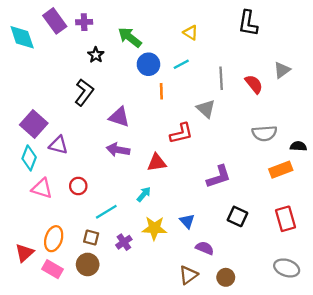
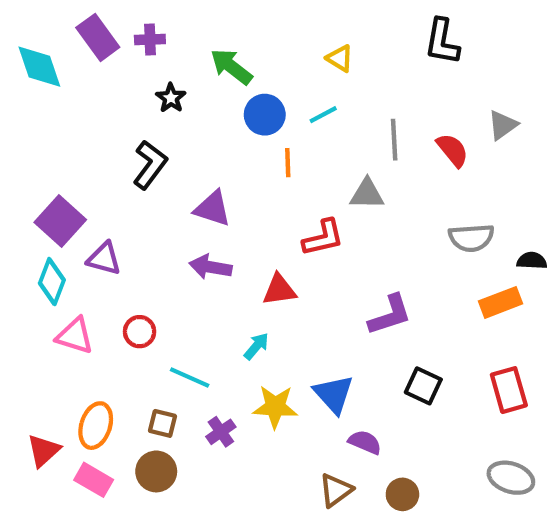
gray triangle: (206, 109) -> (367, 194), turned -42
cyan line: (106, 212) -> (190, 378), turned 55
blue triangle: (187, 221) -> (334, 394), size x1.5

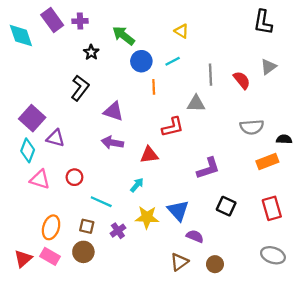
black L-shape: (442, 42) -> (263, 22), moved
red triangle: (44, 451) -> (23, 259), moved

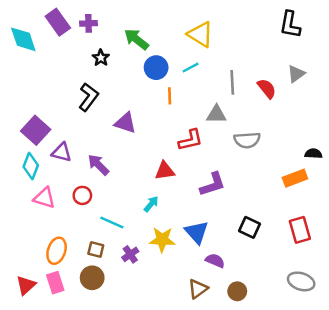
yellow triangle: (182, 31) -> (200, 34), size x1.6
gray semicircle: (252, 127) -> (247, 140), moved
purple arrow: (112, 143) -> (98, 165), moved, turned 35
purple L-shape: (208, 168) -> (213, 184), moved
pink rectangle: (50, 256) -> (55, 283), turned 42

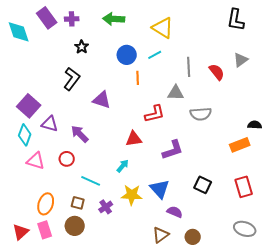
green arrow: (136, 39) -> (114, 19), moved, turned -35

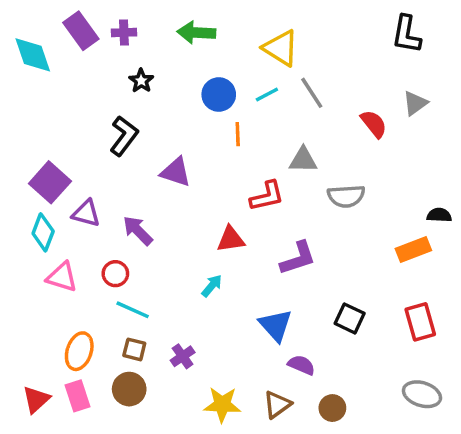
gray line: (189, 67) -> (312, 93), moved, turned -30
cyan line: (91, 181) -> (133, 310), moved
yellow star: (132, 195) -> (222, 405), moved

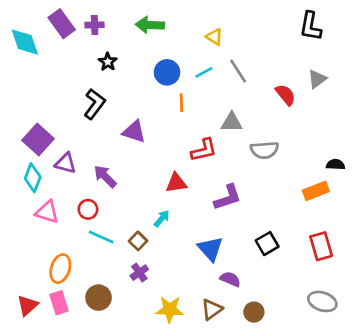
yellow triangle: (281, 48) -> (214, 37), size x0.6
black square: (350, 318) -> (267, 244), turned 35
brown square: (134, 349) -> (138, 241), moved, turned 30

